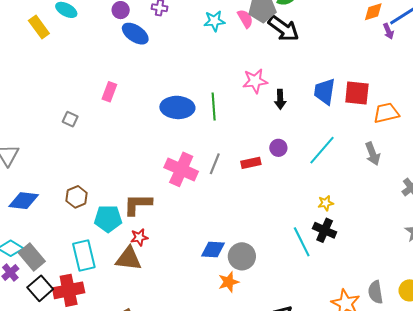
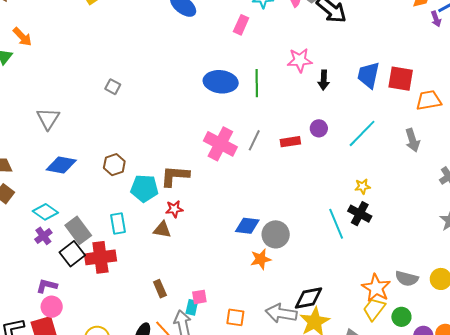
pink rectangle: (109, 92) -> (241, 25), moved
cyan rectangle: (84, 255) -> (118, 224), size x0.7
gray rectangle: (32, 257) -> (78, 230), moved
brown triangle: (128, 259) -> (162, 230), size x0.7
gray semicircle: (376, 292) -> (407, 279), turned -70

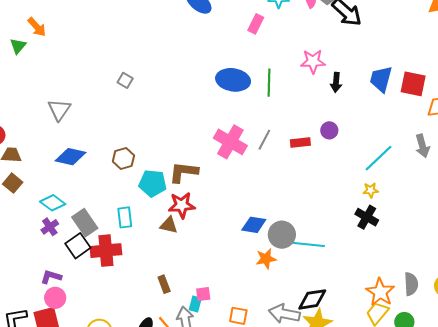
cyan line: (362, 133) -> (378, 158), moved
red star: (174, 209) -> (182, 205), size x1.5
cyan line: (336, 224) -> (309, 244), moved, turned -64
gray semicircle: (407, 279) -> (411, 284), turned -110

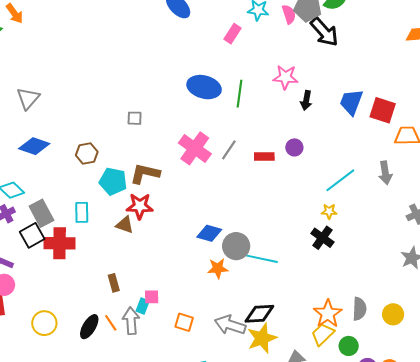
gray square: (125, 80) -> (135, 118), moved, turned -35

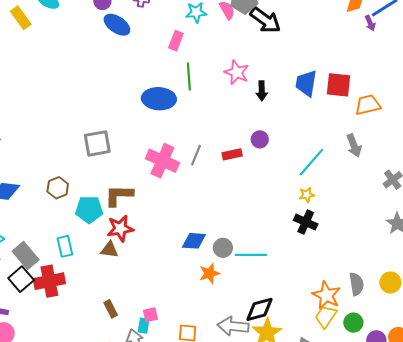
pink star: (285, 77) -> (237, 72), turned 30
green line: (240, 94) -> (189, 76), moved
gray square: (135, 118) -> (97, 143), size x1.8
gray circle: (236, 246) -> (223, 248), size x0.7

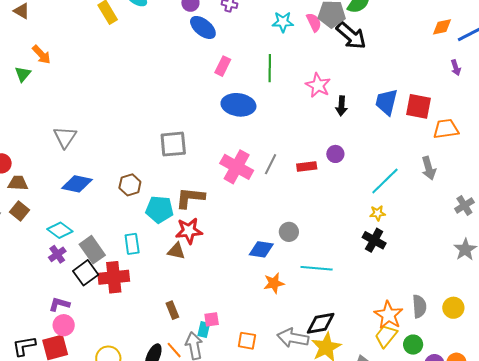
purple arrow: (370, 23) -> (456, 68), moved
pink rectangle: (176, 41) -> (223, 66), moved
green line: (189, 76) -> (270, 68), moved
gray circle: (223, 248) -> (289, 232), moved

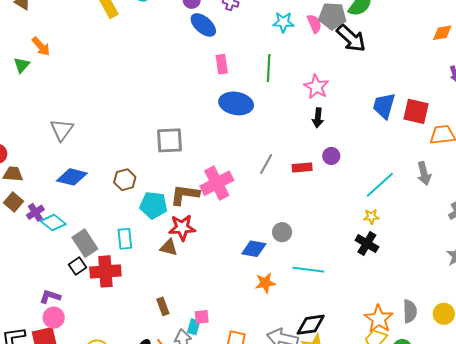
pink rectangle: (223, 66) -> (222, 64), turned -36
black arrow: (341, 106) -> (318, 118), moved
pink cross: (237, 167) -> (217, 183), moved, turned 32
purple cross: (57, 254) -> (35, 212), moved
black square: (86, 273) -> (78, 266), size x0.7

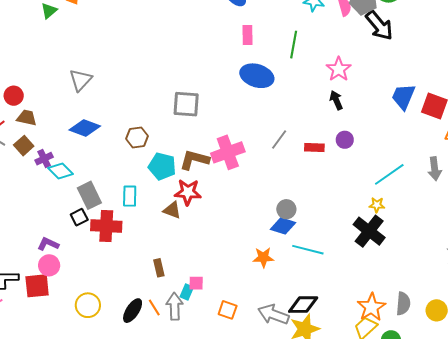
black arrow: (318, 118) -> (336, 100), turned 144
black cross: (367, 244) -> (369, 231), size x1.4
blue diamond: (254, 249) -> (283, 226), moved

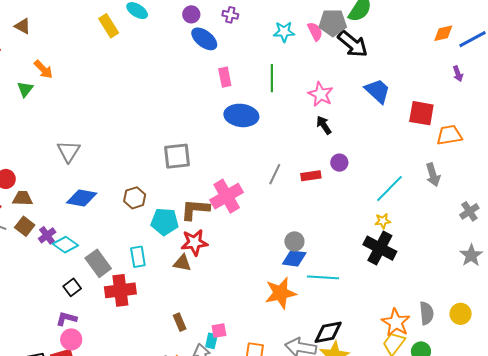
blue trapezoid: (403, 97) -> (378, 91), moved, turned 120
black square: (79, 217) -> (72, 287), moved
orange star: (263, 257) -> (281, 293), size x1.5

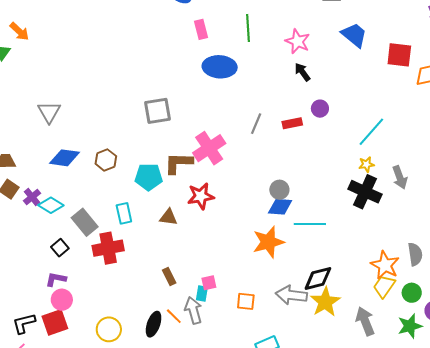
gray arrow: (433, 175) -> (400, 177), moved
brown hexagon: (135, 198) -> (106, 160), moved
red star: (194, 242) -> (201, 196), moved

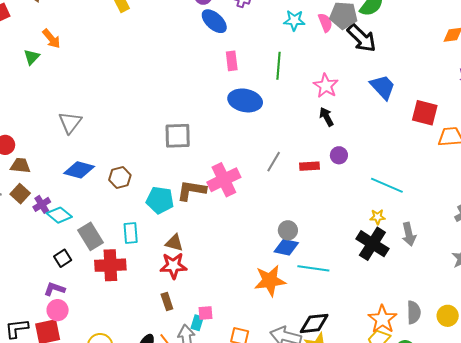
cyan line: (371, 132) -> (387, 185), turned 64
red star: (201, 196) -> (173, 266), moved

